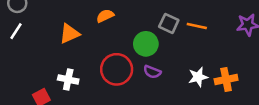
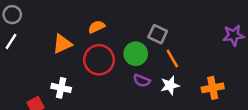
orange line: (197, 26) -> (172, 59), moved, turned 48
red circle: (117, 69) -> (99, 60), moved
white star: (198, 77) -> (170, 85), moved

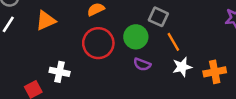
orange triangle: (62, 44) -> (46, 21), moved
white star: (170, 85) -> (182, 67), moved

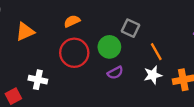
orange line: (173, 42) -> (156, 52), moved
purple semicircle: (142, 64) -> (115, 73), turned -49

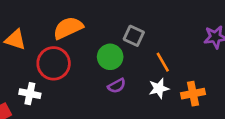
orange semicircle: (72, 21) -> (68, 28), size x1.6
orange triangle: (25, 32) -> (15, 40), turned 42
red circle: (74, 53) -> (54, 63), moved

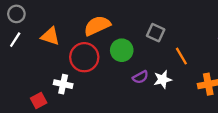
green circle: (110, 57) -> (122, 50), moved
white star: (159, 88) -> (163, 79), moved

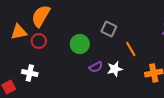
orange semicircle: (97, 26) -> (41, 16), moved, turned -35
orange triangle: (50, 36) -> (19, 32), turned -30
red circle: (84, 57) -> (39, 41), moved, size x0.6

